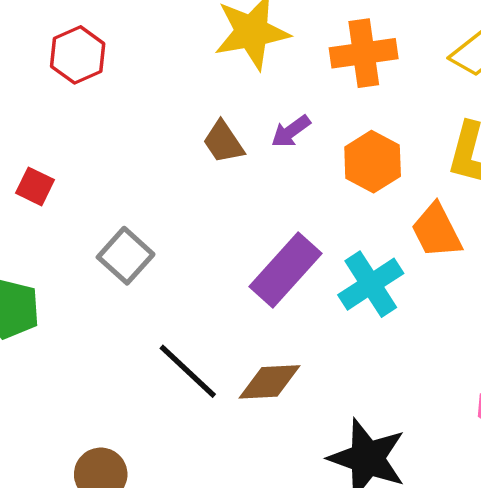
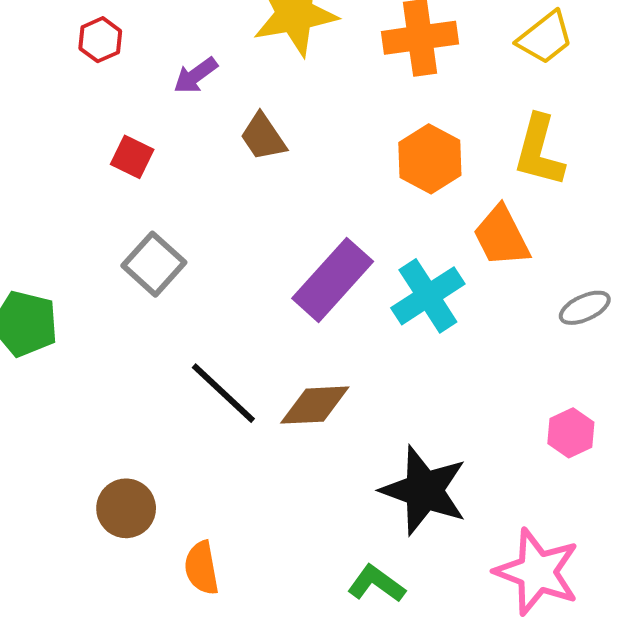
red hexagon: (78, 55) -> (100, 40), size x0.7
purple arrow: (291, 131) -> (196, 75), moved
red square: (35, 186) -> (132, 157), moved

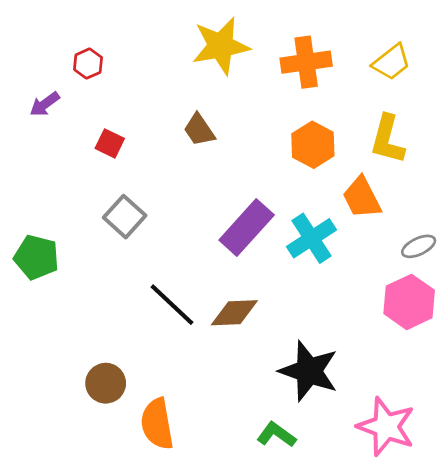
purple arrow: (196, 75) -> (45, 104), moved
pink hexagon: (571, 433) -> (409, 302), moved, size x1.6
orange semicircle: (202, 568) -> (157, 424), size x1.4

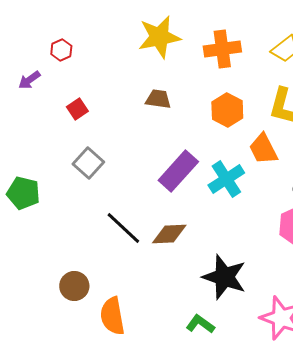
brown trapezoid: (199, 130) -> (158, 99), moved, turned 132
red square: (110, 143) -> (77, 109), turned 30

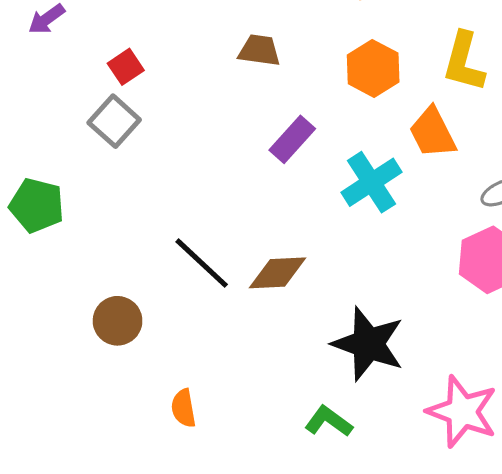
gray square: (88, 163) -> (114, 121), moved
purple rectangle: (178, 171) -> (292, 139), moved, size x0.7
brown circle: (74, 286) -> (118, 321), moved
orange semicircle: (112, 316) -> (183, 408), size x0.6

